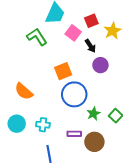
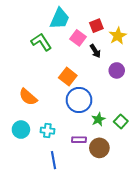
purple circle: (100, 65) -> (117, 70), moved
orange square: (63, 71) -> (68, 77), turned -30

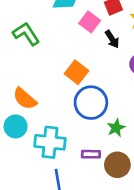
green L-shape: (41, 42) -> (26, 34), moved
cyan circle: (21, 130) -> (16, 126), moved
cyan cross: (47, 131) -> (50, 142), size x1.6

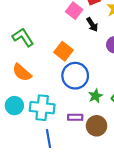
green L-shape: (26, 34) -> (23, 37), moved
cyan circle: (16, 126) -> (14, 106), moved

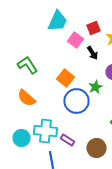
green star: (95, 96) -> (96, 87), moved
cyan circle: (14, 106) -> (22, 138), moved
purple rectangle: (75, 117) -> (68, 140), moved, turned 32

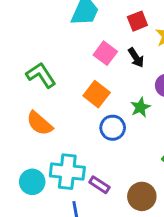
pink square: (76, 40) -> (105, 53), moved
blue circle: (76, 101) -> (113, 128), size x0.7

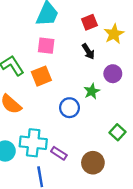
pink square: (105, 53) -> (46, 46), moved, turned -30
orange square: (97, 94) -> (41, 76), moved, turned 30

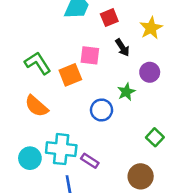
red square: (89, 22) -> (109, 18), moved
pink square: (46, 46) -> (90, 55), moved
brown circle: (93, 163) -> (141, 176), moved

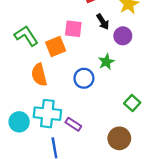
purple circle: (150, 72) -> (123, 36), moved
orange semicircle: (36, 106) -> (39, 75), moved, turned 35

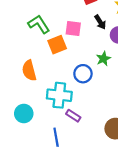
green L-shape: (26, 36) -> (39, 24), moved
orange semicircle: (39, 75) -> (29, 70), moved
cyan cross: (47, 114) -> (59, 95), moved

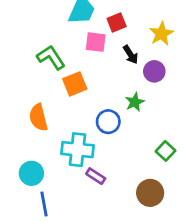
pink square: (73, 28) -> (96, 42), moved
blue line: (56, 137) -> (44, 204), moved

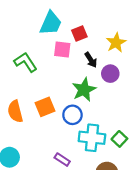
orange square: (75, 84) -> (45, 107), moved
green star: (135, 102) -> (84, 90), moved, size x1.5
cyan cross: (78, 150) -> (92, 138), moved

